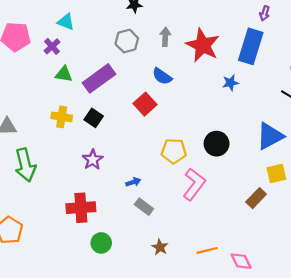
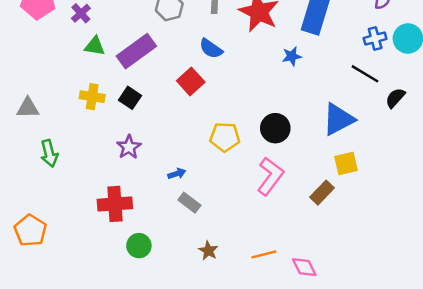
green arrow: (25, 165) -> (49, 153), size x0.7
pink L-shape: (194, 184) -> (270, 176), moved

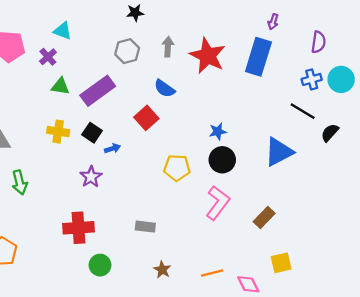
blue star: (292, 56) -> (218, 132), moved
yellow square: (346, 164) -> (281, 263), moved
blue arrow: (177, 174) -> (112, 148), moved
gray rectangle: (189, 203) -> (145, 227), turned -30

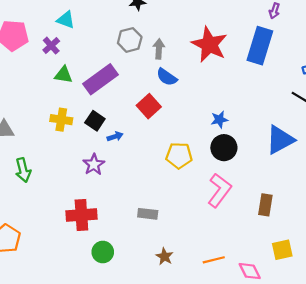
gray arrow: (168, 47) -> (159, 49), moved
brown rectangle: (264, 218) -> (265, 205), turned -35

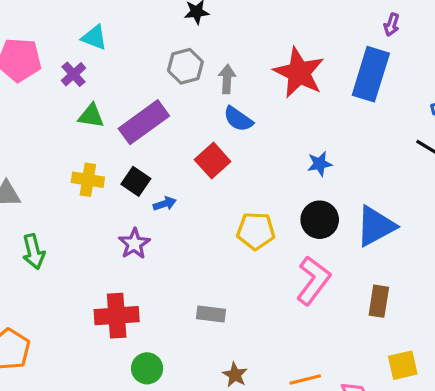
blue star: (219, 120) -> (320, 164), moved
blue triangle: (280, 140) -> (376, 226), moved

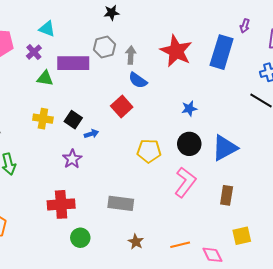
purple arrow: (392, 25) -> (245, 26), moved
purple rectangle: (144, 122) -> (73, 63), moved, turned 36
gray rectangle: (211, 314) -> (121, 203), size x1.4

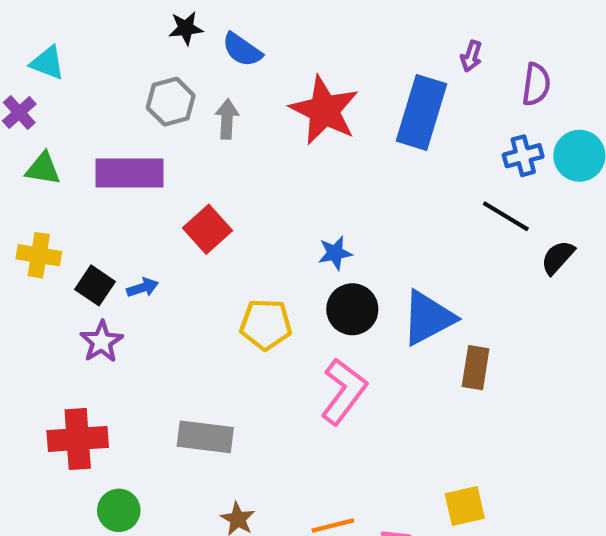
purple rectangle: (73, 63) -> (130, 173), moved
blue semicircle: (138, 80) -> (242, 50), moved
blue star: (189, 109) -> (335, 253), moved
black square: (73, 120) -> (95, 285), moved
brown rectangle: (227, 195) -> (476, 368), moved

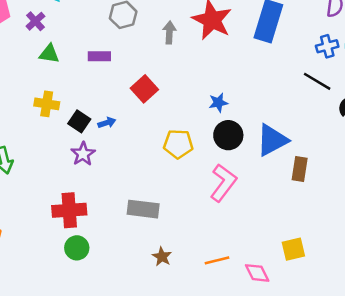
gray arrow: (227, 119) -> (169, 32), moved
purple rectangle: (130, 173) -> (99, 56), size x0.6
green circle: (119, 510) -> (77, 248), moved

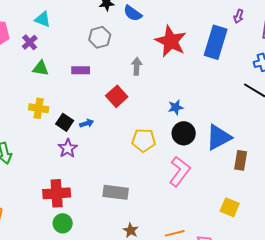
gray arrow: (169, 32) -> (137, 66), moved
yellow square: (293, 249) -> (230, 207), moved, turned 36

